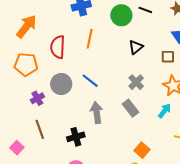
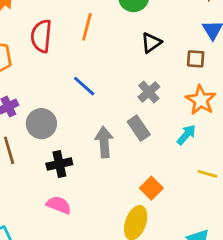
gray circle: (61, 84) -> (41, 124), moved
gray arrow: (97, 113) -> (104, 142), moved

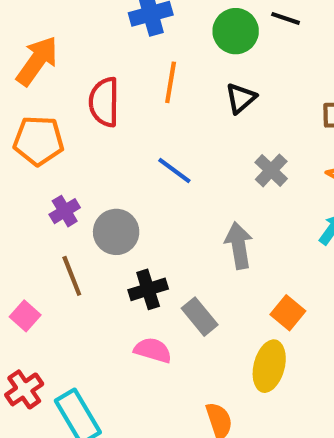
black triangle: (151, 43) -> (241, 98), moved
gray rectangle: (139, 128) -> (200, 317), moved
gray arrow: (104, 142) -> (239, 245), moved

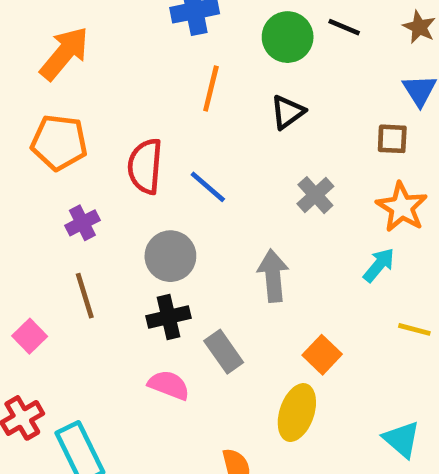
red semicircle: (104, 102) -> (145, 166), moved
gray circle: (116, 232) -> (170, 256), moved

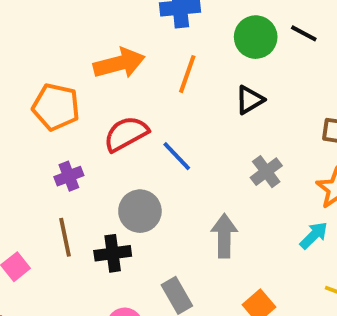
orange arrow: (64, 53) -> (119, 63), moved, turned 30
red semicircle: (145, 166) -> (126, 134), turned 51
black cross: (169, 317) -> (113, 253), moved

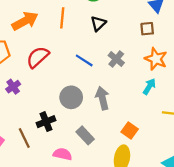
blue line: (177, 156) -> (84, 60), moved
gray circle: (140, 211) -> (71, 97), moved
brown line: (65, 237) -> (24, 138), moved

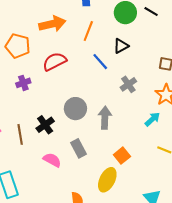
blue line: (84, 60) -> (100, 62), moved
black cross: (46, 122) -> (45, 125), turned -30

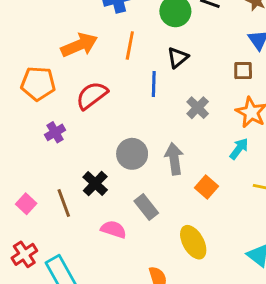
blue line: (100, 62) -> (154, 84), turned 54
orange square: (122, 156) -> (207, 187), moved
yellow ellipse: (107, 180) -> (193, 242), turned -45

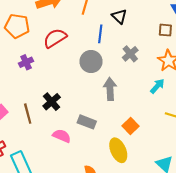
black triangle: (178, 57) -> (119, 16), turned -42
gray circle: (132, 154) -> (91, 62), moved
orange square: (207, 187) -> (130, 126), moved
gray rectangle: (146, 207) -> (87, 122), turned -36

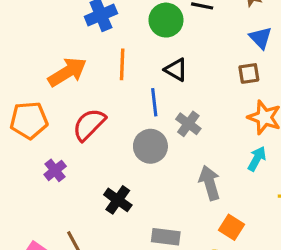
gray cross: (130, 54) -> (188, 124), moved
gray arrow: (110, 89) -> (210, 183), moved
black cross: (52, 102) -> (118, 200), moved

